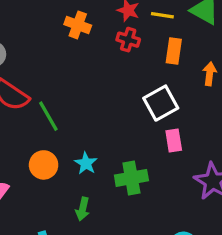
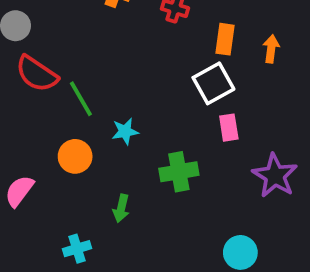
orange rectangle: (174, 51) -> (225, 39), moved
cyan star: (86, 163) -> (125, 131), moved, turned 30

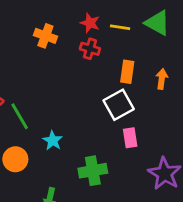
cyan star: (125, 131) -> (53, 141), turned -30

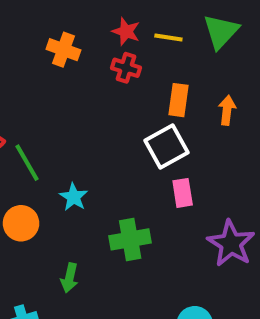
green triangle: (157, 23) -> (221, 31), turned 44

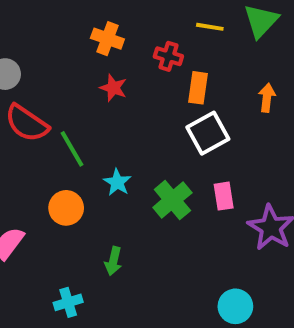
red star: (126, 31) -> (113, 88), moved
orange rectangle: (179, 100) -> (198, 88), moved
pink rectangle: (183, 193) -> (224, 196), moved
green cross: (130, 239) -> (172, 200), moved, turned -30

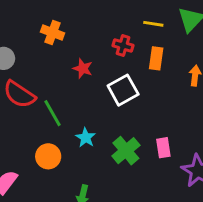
orange cross: (107, 39) -> (52, 32), moved
orange rectangle: (198, 88) -> (156, 58), moved
white square: (208, 133) -> (123, 90), moved

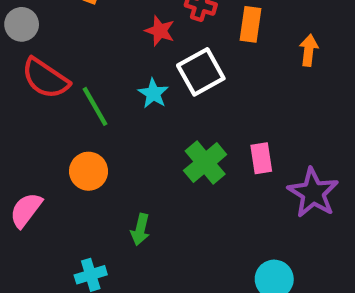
red star: (83, 68) -> (160, 31), moved
cyan star: (86, 138) -> (153, 93), moved

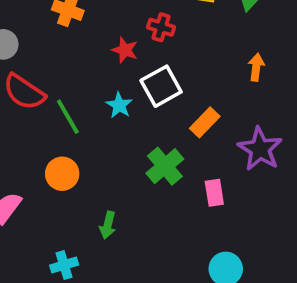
orange rectangle: (250, 24) -> (205, 122), moved, turned 36
pink rectangle: (261, 158) -> (214, 193), moved
purple star: (313, 193) -> (260, 149), moved

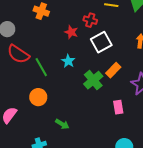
white square: (161, 86) -> (101, 42), moved
green cross: (165, 166) -> (93, 80), moved
green arrow: (108, 225) -> (62, 124), turned -72

